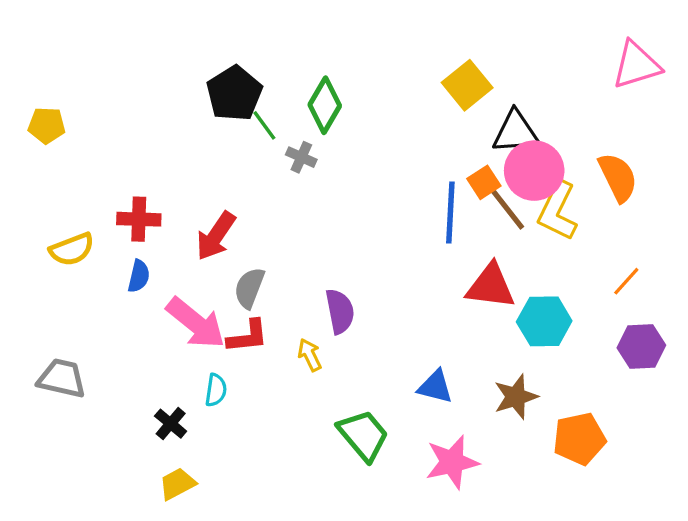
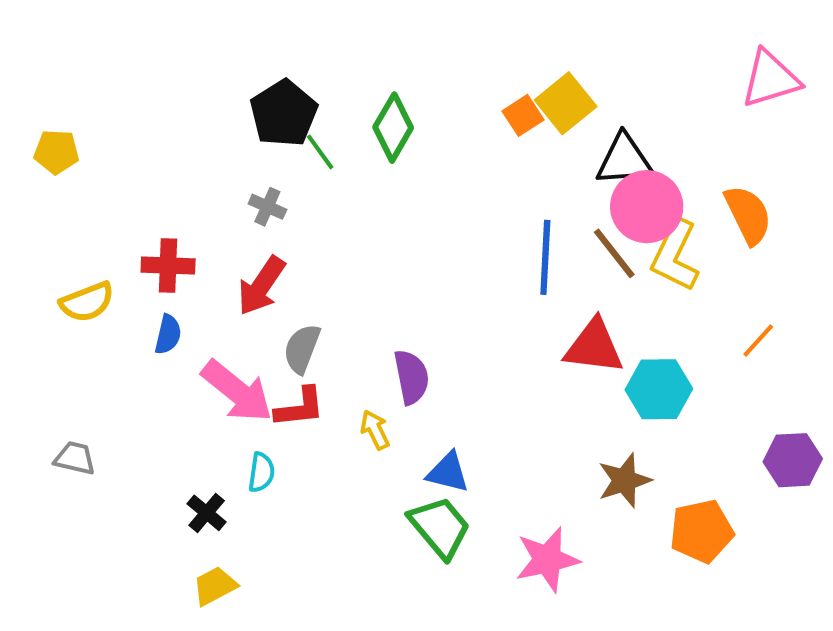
gray cross: (301, 157) -> (267, 207), moved
orange square: (484, 182) -> (523, 115), moved
purple hexagon: (641, 347) -> (793, 460), moved
gray trapezoid: (62, 378) -> (75, 458), size x0.7
blue triangle: (435, 387) -> (448, 472), moved

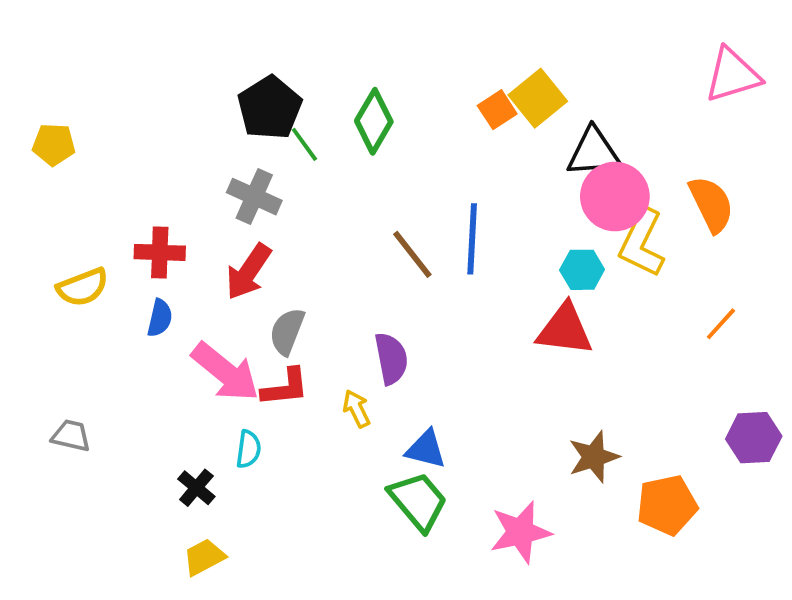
gray cross: (267, 207) -> (254, 197), size x1.5
brown line: (614, 253) -> (412, 254), moved
blue line: (545, 257) -> (472, 239), moved
cyan hexagon: (659, 389) -> (582, 270), moved, size x0.7

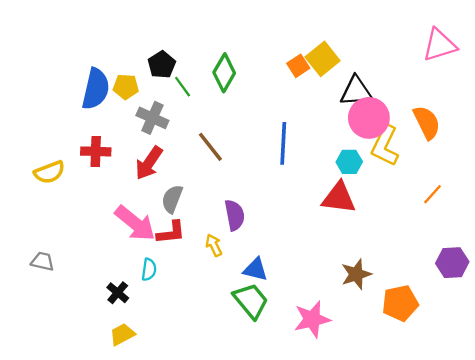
black pentagon: (270, 108) -> (162, 65), size x0.7
yellow pentagon: (54, 144) -> (126, 87), moved
brown line: (412, 254) -> (210, 147), moved
blue semicircle: (160, 318) -> (96, 89), moved, size x1.8

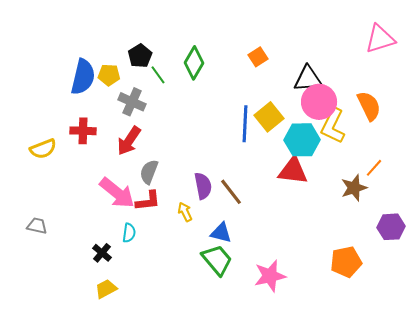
yellow square: (323, 59) -> (269, 117), moved
brown line: (210, 147) -> (231, 192), moved
cyan hexagon: (349, 162) -> (302, 140), size x1.6
brown star: (356, 274) -> (354, 188), moved

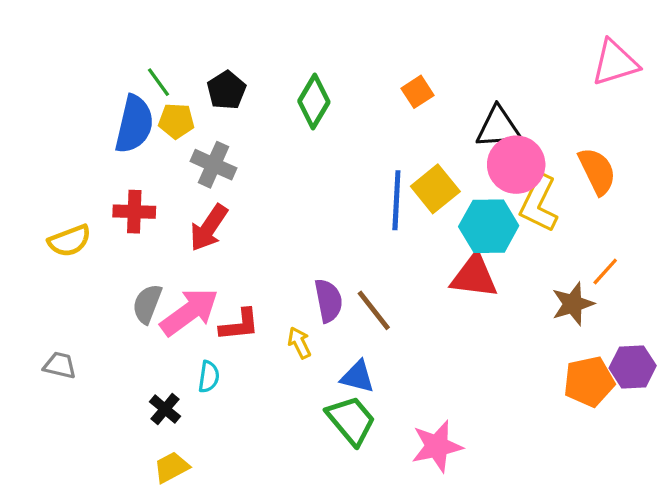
green line: (158, 75) -> (159, 82), moved
gray semicircle: (149, 172) -> (147, 304), moved
pink arrow: (117, 193) -> (189, 312), turned -75
orange pentagon: (346, 262) -> (589, 382), moved

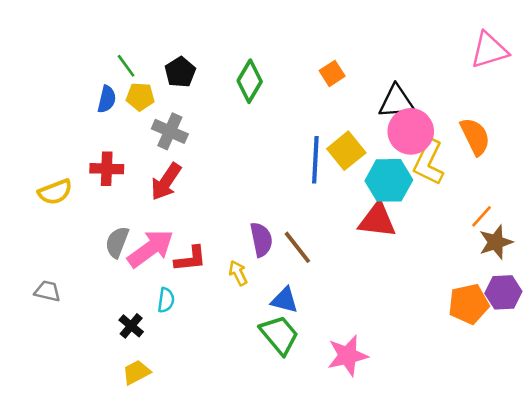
blue semicircle: (134, 124) -> (107, 99), size x0.6
brown star: (573, 304) -> (496, 242), moved

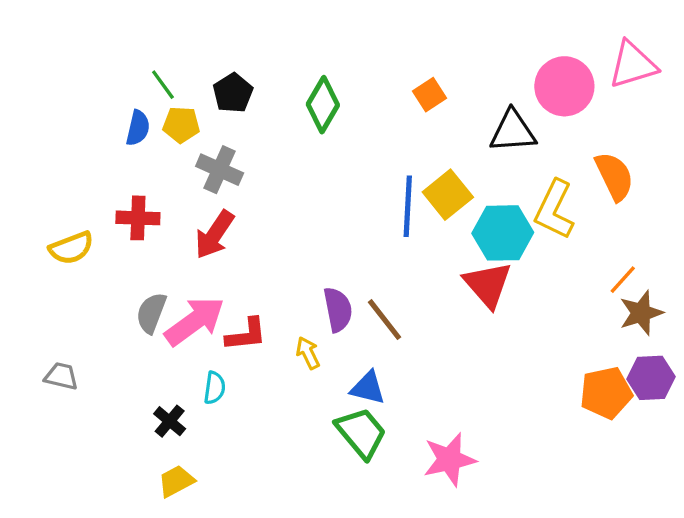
pink circle: (411, 131) -> (564, 86), moved
red triangle: (377, 220) -> (488, 285), turned 42

